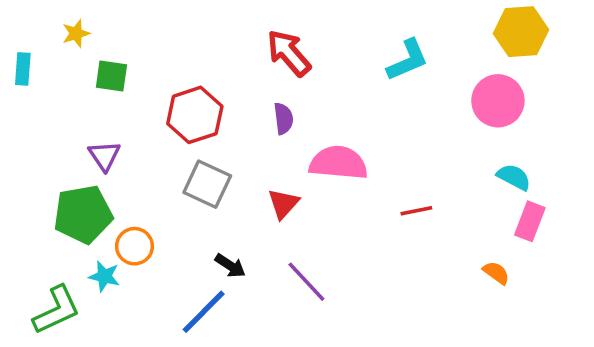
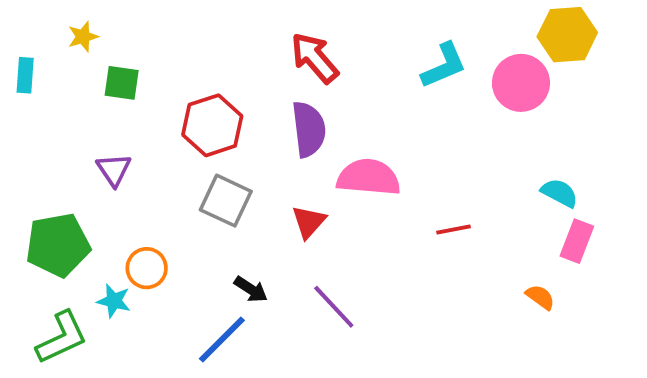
pink circle: (498, 101) -> (521, 83), moved
purple semicircle: (283, 119) -> (309, 129), size x1.6
green pentagon: (83, 214) -> (58, 245), moved

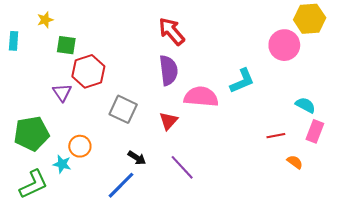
cyan L-shape: (444, 66) -> (242, 81), moved
red hexagon: (212, 125) -> (88, 71), moved
red line: (453, 230) -> (276, 136), moved

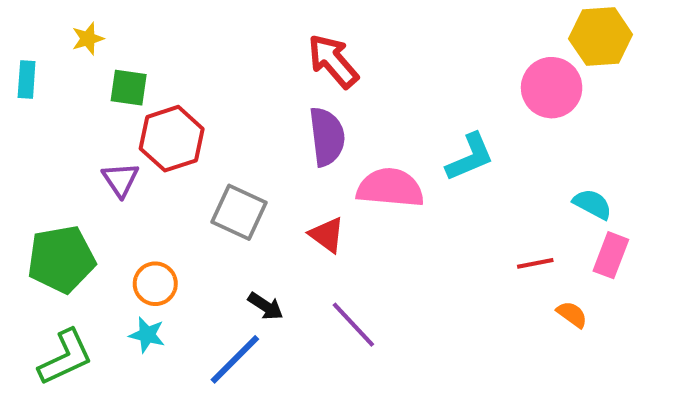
red triangle: (168, 121) -> (327, 235), turned -36
cyan star: (62, 164) -> (147, 335), moved

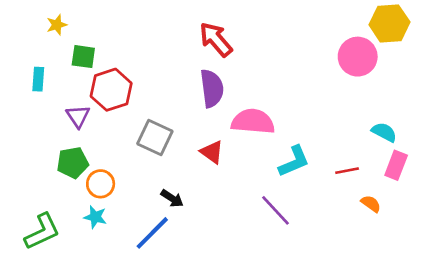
cyan rectangle: (27, 79) -> (38, 79), moved
cyan L-shape: (470, 157) -> (294, 161), moved
green pentagon: (61, 259) -> (73, 163), moved, size x0.7
purple line: (353, 325) -> (275, 210), moved

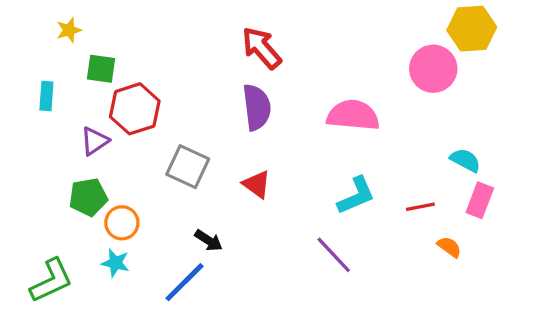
purple triangle: (78, 116) -> (95, 141), turned 30
pink semicircle: (253, 122) -> (353, 115), moved

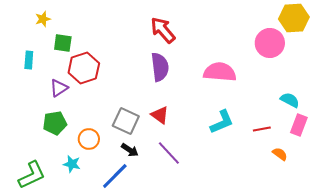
gray square: (188, 167) -> (126, 121), moved
orange circle: (122, 223) -> (89, 139), moved
purple line: (334, 255) -> (169, 153), moved

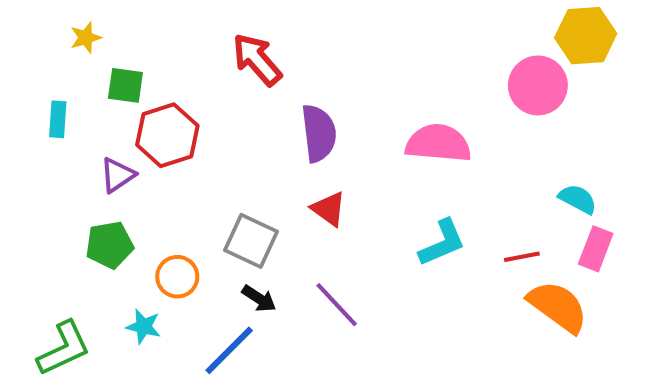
red arrow: (163, 30) -> (257, 60), moved
red triangle: (160, 115) -> (329, 209), moved
orange semicircle: (280, 154) -> (558, 307), size x2.0

